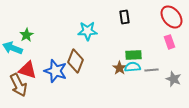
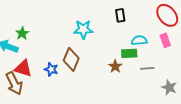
cyan semicircle: (132, 67) -> (139, 40), moved
blue star: (56, 71) -> (51, 69), size x0.6
gray star: (174, 79) -> (169, 87), moved

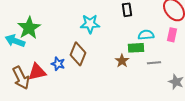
green star: (22, 33) -> (29, 28), size x1.6
pink rectangle: (165, 40) -> (172, 35), turned 32
red triangle: (23, 68) -> (37, 72), moved, turned -30

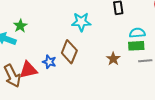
green star: (29, 28) -> (20, 26), size x0.6
green rectangle: (136, 48) -> (136, 46), moved

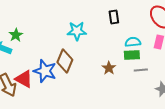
blue star: (49, 62) -> (45, 71), size x1.6
red triangle: (28, 70) -> (24, 79), turned 42

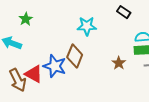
black rectangle: (114, 17) -> (124, 12), turned -48
green star: (16, 35) -> (26, 19), moved

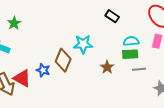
cyan star: (87, 26) -> (83, 44), moved
blue star: (55, 66) -> (43, 70), size x0.6

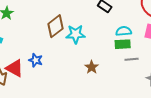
brown diamond: (63, 60) -> (56, 26), moved, turned 30
brown star: (107, 67) -> (92, 67), moved

